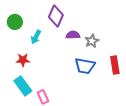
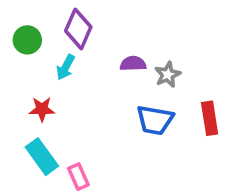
purple diamond: (56, 16) -> (78, 29), moved

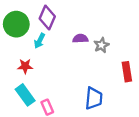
green circle: (27, 40) -> (16, 24), size x1.5
blue trapezoid: (155, 120) -> (94, 98), moved, turned -95

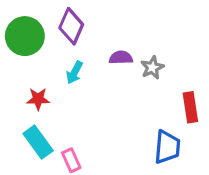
cyan arrow: (39, 41) -> (75, 73), moved
blue trapezoid: (94, 98) -> (167, 147), moved

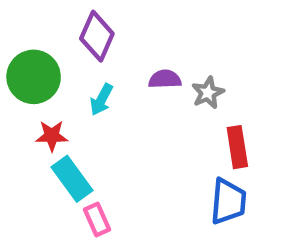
green circle: (25, 36) -> (34, 77), moved
red rectangle: (190, 107) -> (237, 147), moved
cyan rectangle: (38, 142) -> (72, 179), moved

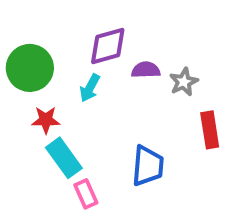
purple diamond: (97, 36) -> (108, 46), moved, turned 51
blue trapezoid: (228, 201) -> (148, 166), moved

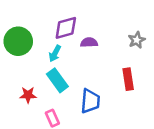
gray star: (184, 82) -> (137, 40), moved
red star: (46, 120) -> (28, 95), moved
cyan rectangle: (64, 158) -> (57, 80), moved

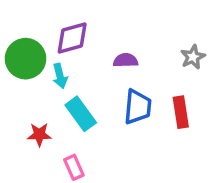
purple diamond: (66, 28) -> (72, 38), moved
cyan arrow: (55, 53) -> (60, 76), moved, turned -42
blue trapezoid: (90, 101) -> (138, 107), moved

